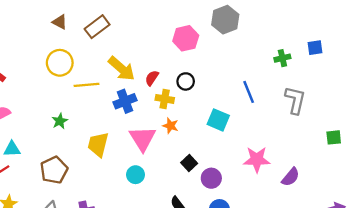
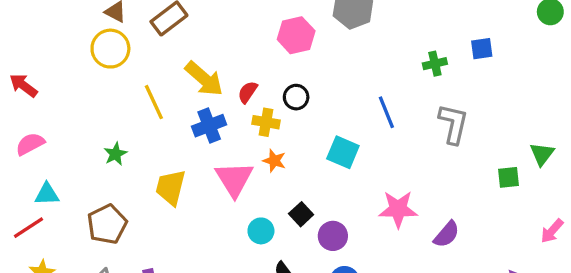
yellow circle: (60, 63) -> (110, 49), moved
yellow line: (87, 85) -> (154, 102), turned 70
cyan circle: (136, 175) -> (261, 231), moved

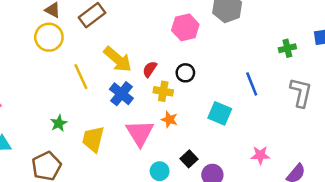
blue cross: (209, 126) -> (121, 94), turned -30
green star: (115, 154) -> (59, 123), moved
pink star: (398, 209) -> (260, 155), size x0.7

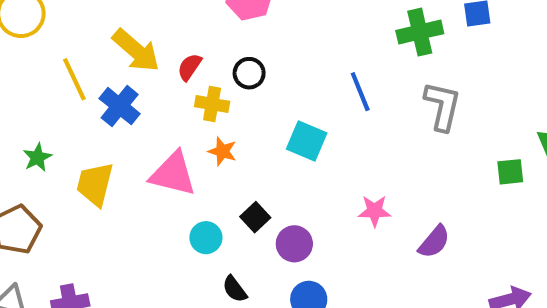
green cross: (287, 48) -> (420, 32), size x1.5
blue cross: (121, 94) -> (120, 106), moved
pink triangle: (140, 133) -> (173, 174), turned -44

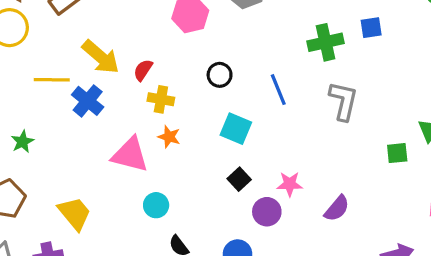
black circle: (249, 73) -> (220, 75), moved
yellow line: (74, 79) -> (52, 80), turned -64
yellow trapezoid: (95, 184) -> (75, 213), moved, turned 126
black square: (255, 217) -> (239, 179), moved
purple circle: (294, 244) -> (267, 212), moved

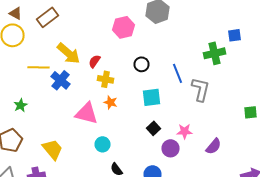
green cross: (325, 42) -> (214, 53), moved
gray L-shape: (343, 101) -> (200, 89), moved
cyan square: (236, 129) -> (152, 97), turned -30

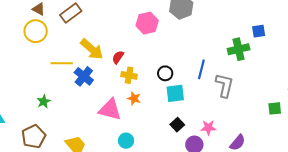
black circle: (142, 64) -> (165, 73), moved
blue line: (178, 73) -> (201, 69), turned 36

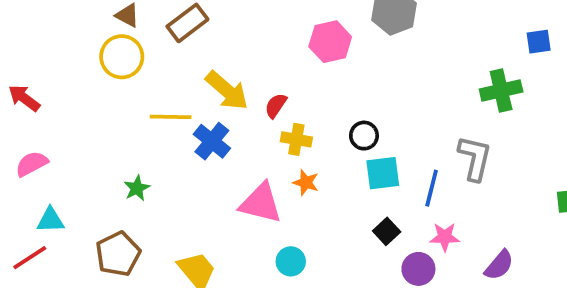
blue square: (259, 31) -> (539, 42), moved
blue line: (201, 69) -> (432, 188), moved

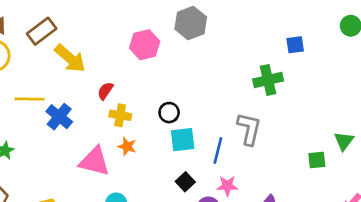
yellow arrow: (227, 91) -> (70, 58), moved

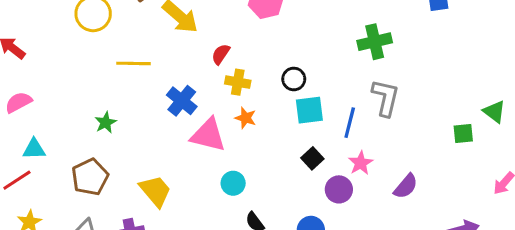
green cross: (268, 80) -> (375, 42), moved
blue cross: (59, 117) -> (182, 101), moved
green triangle: (344, 141) -> (494, 112), turned -30
pink star: (227, 186) -> (361, 163), turned -30

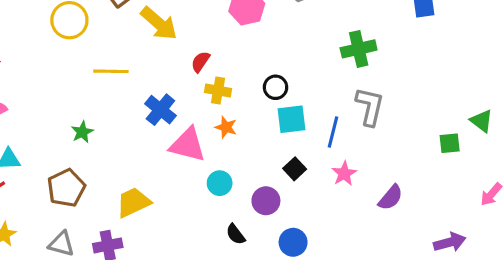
cyan circle: (233, 183) -> (220, 183), moved
purple circle: (339, 189) -> (266, 201), moved
yellow trapezoid: (155, 191) -> (133, 202), turned -75

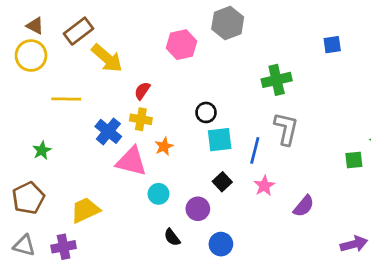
yellow cross: (218, 90) -> (141, 119), moved
orange star: (226, 127) -> (164, 146), turned 30

